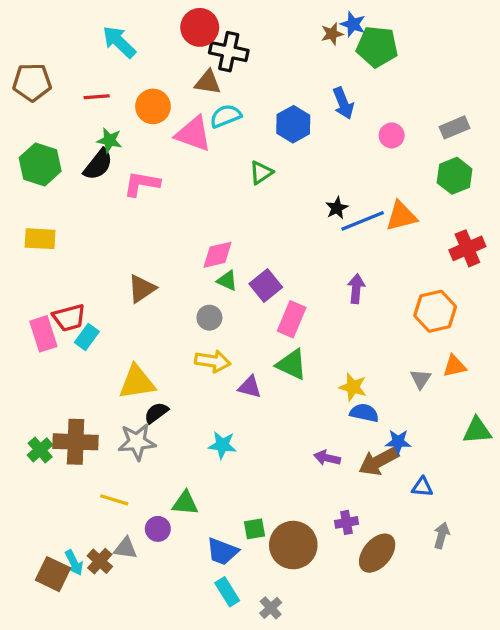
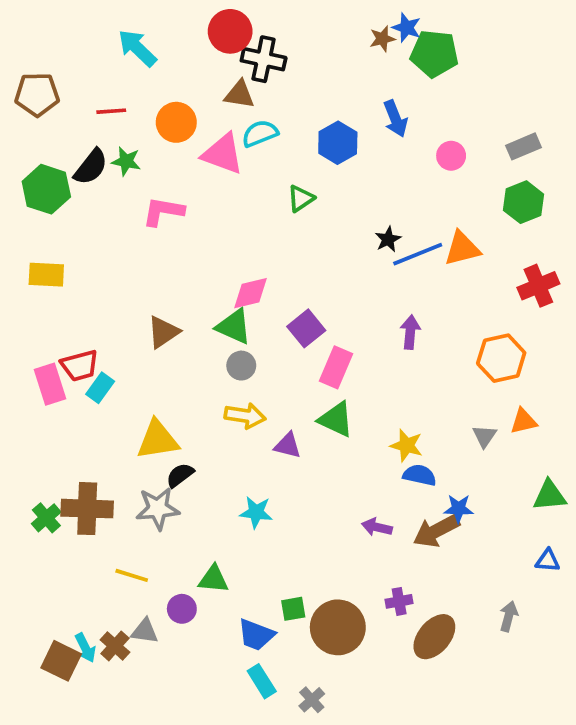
black semicircle: (98, 164) -> (91, 167), moved
green triangle: (227, 281) -> (234, 327), moved, size x1.5
blue triangle: (422, 487) -> (548, 561), moved

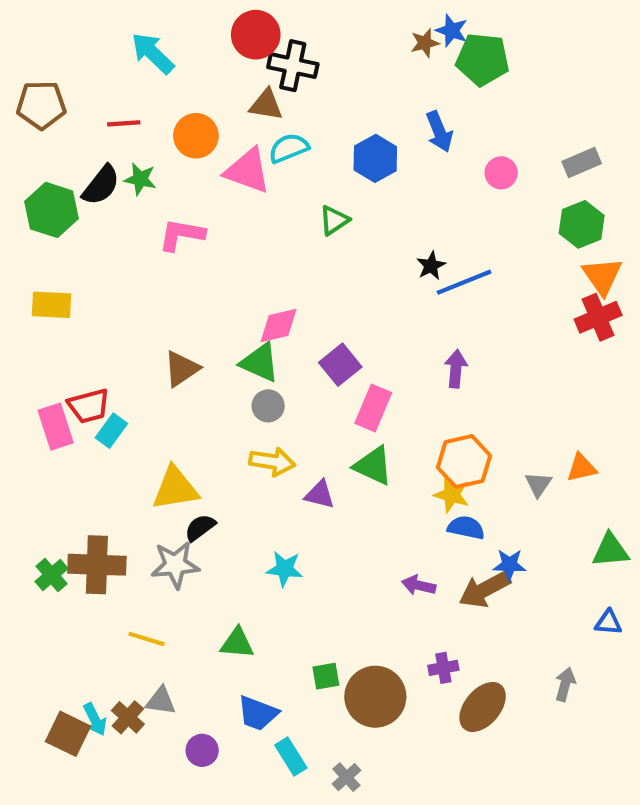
orange triangle: (462, 249) -> (602, 276), moved, turned -51
orange hexagon: (501, 358) -> (464, 462), moved
purple circle: (182, 609) -> (202, 750), moved
blue trapezoid: (256, 635) -> (258, 713), moved

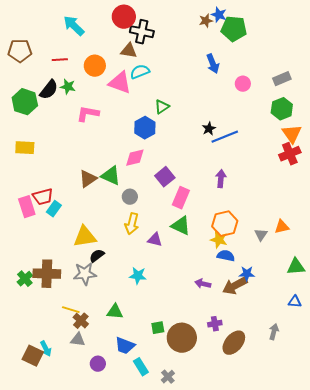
blue hexagon: (375, 158) -> (145, 128), moved
green triangle: (260, 363) -> (111, 176), moved
yellow arrow: (272, 462) -> (132, 224), turned 95
brown cross: (128, 717) -> (81, 321), moved

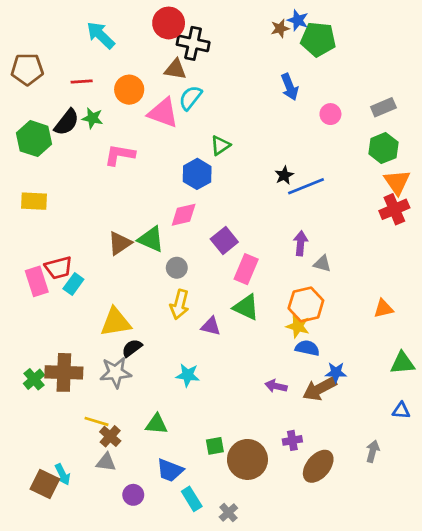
cyan semicircle: (140, 72) -> (190, 98), turned -30
gray triangle: (261, 235) -> (322, 264), moved, turned -48

